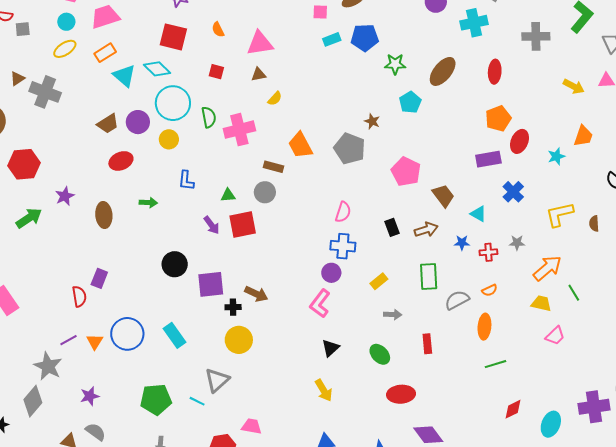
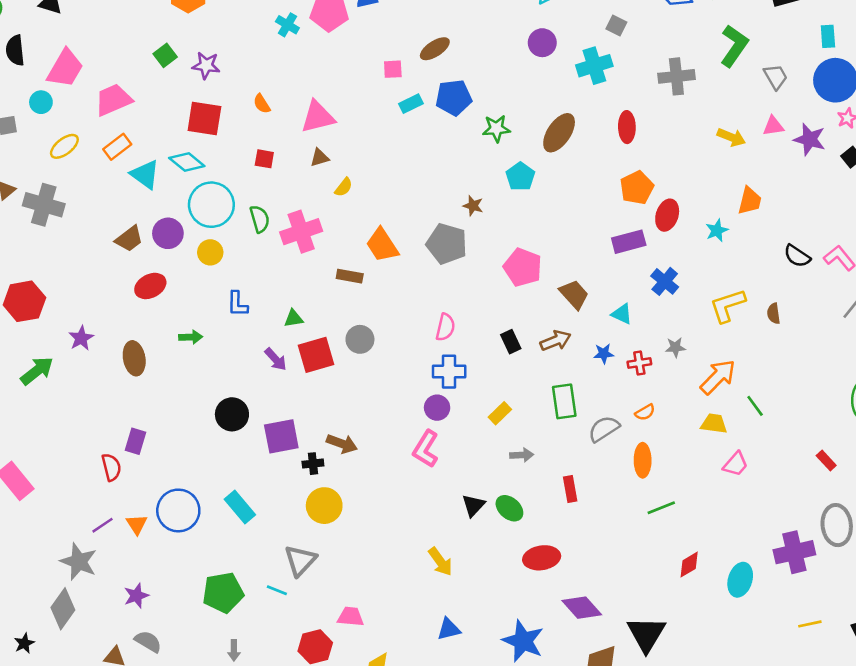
cyan circle: (66, 22) -> (41, 102), moved
gray circle: (265, 192) -> (360, 339), moved
black triangle: (330, 348) -> (473, 505), moved

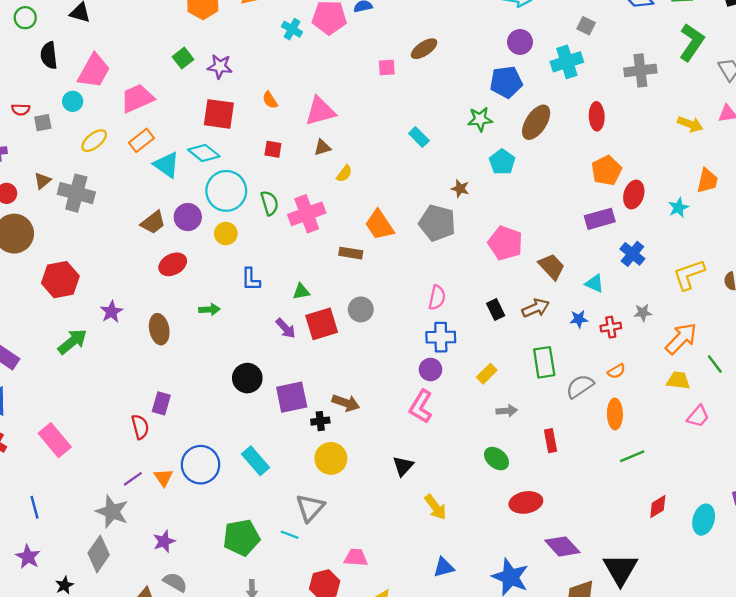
blue pentagon: (454, 98) -> (506, 82), moved
cyan rectangle: (411, 104) -> (419, 137), moved, turned 72
black triangle: (473, 505) -> (403, 466), moved

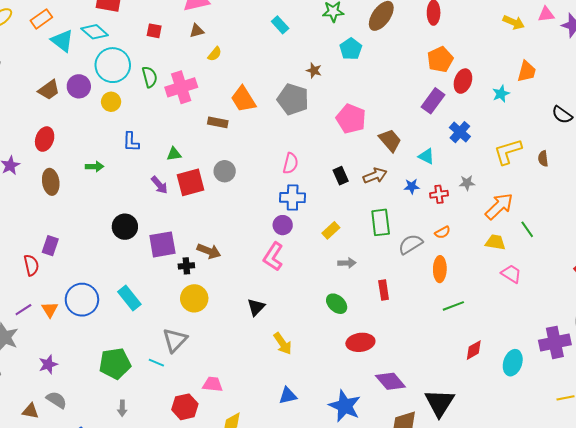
purple rectangle: (600, 219) -> (433, 101), turned -40
red ellipse: (173, 264) -> (45, 139), moved, turned -45
pink trapezoid: (698, 416) -> (511, 274), turned -100

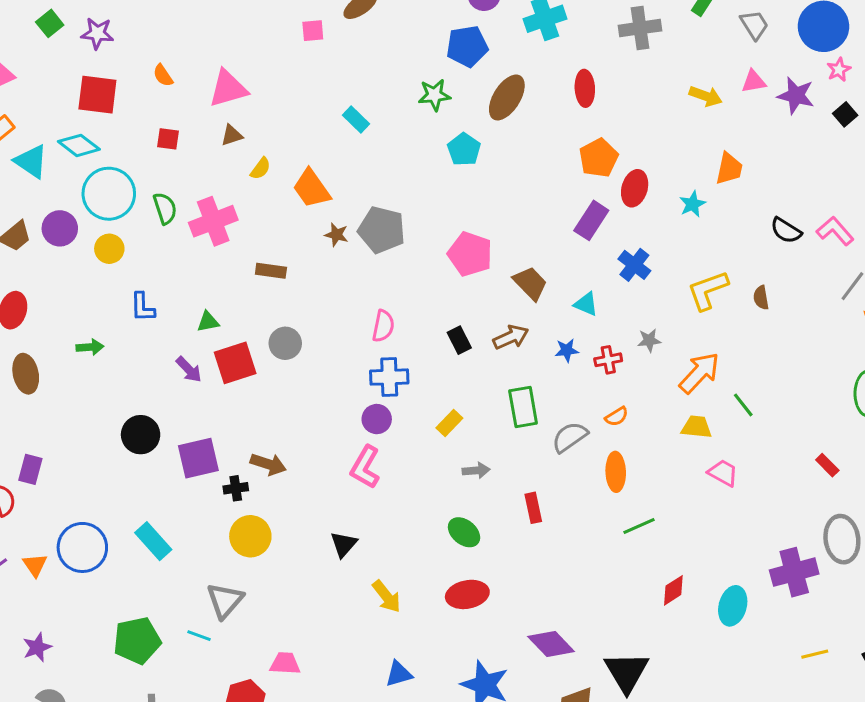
brown star: (314, 70) -> (337, 235), moved
orange trapezoid: (243, 99) -> (312, 189), moved
red ellipse: (360, 342) -> (467, 594), moved

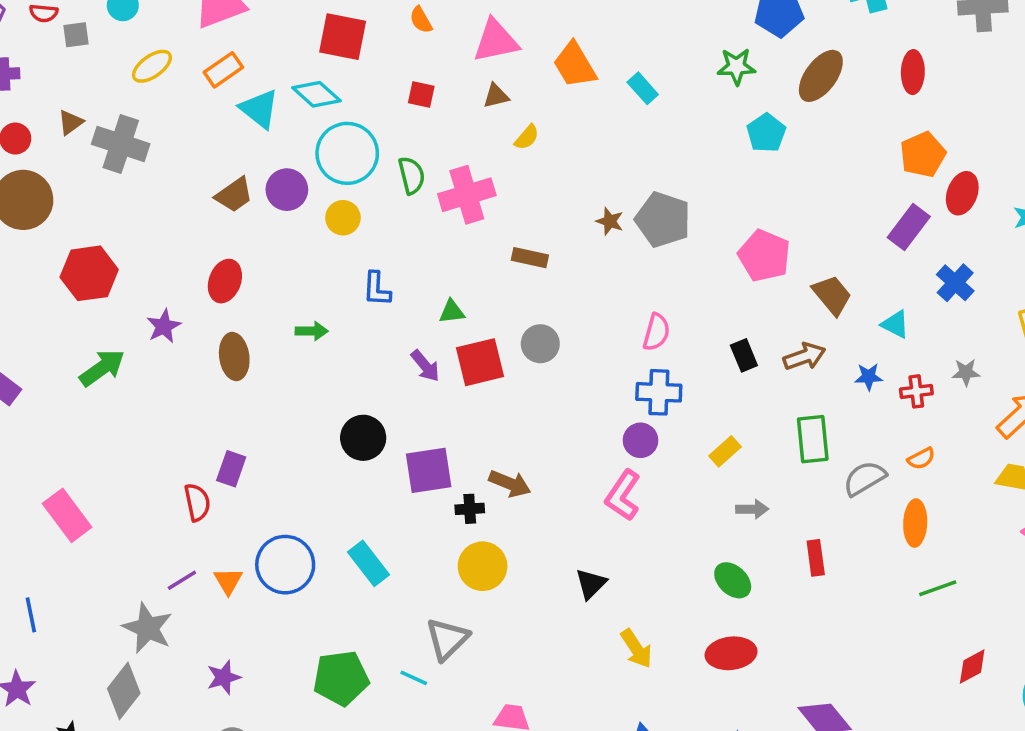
orange trapezoid: (312, 189) -> (575, 65), moved

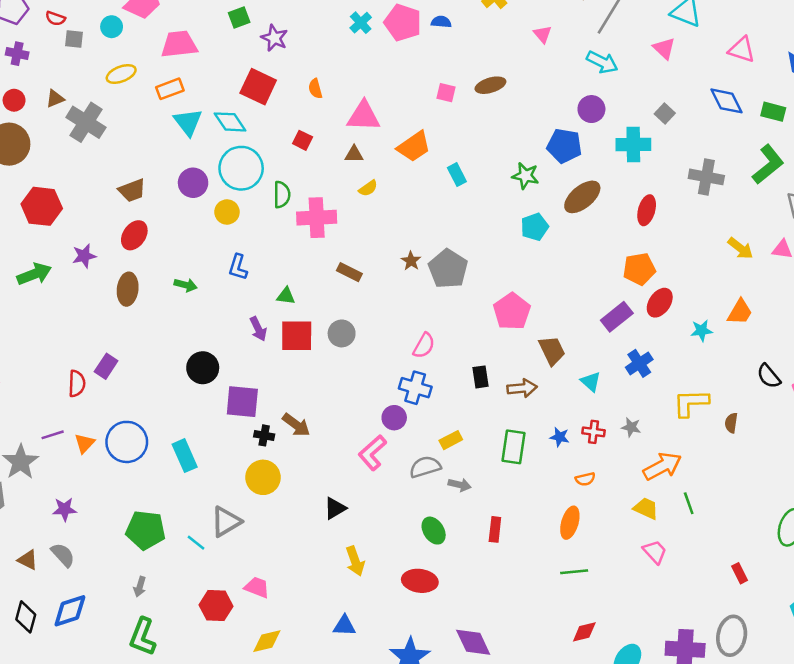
orange trapezoid: (575, 65) -> (414, 147), turned -108
brown trapezoid: (234, 195) -> (132, 190), moved
blue star: (869, 377) -> (560, 437), moved
gray semicircle: (865, 478) -> (425, 467), moved

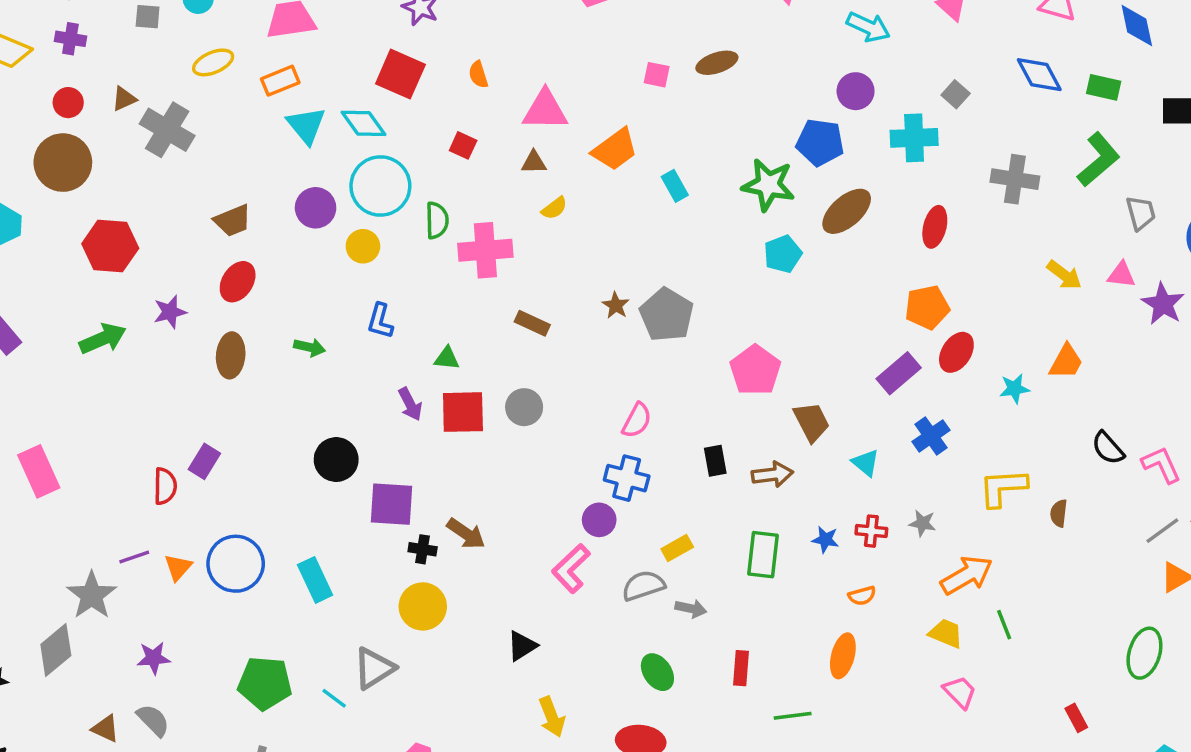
green star: (525, 176) -> (768, 185), size x1.4
green line: (574, 572) -> (793, 716), moved

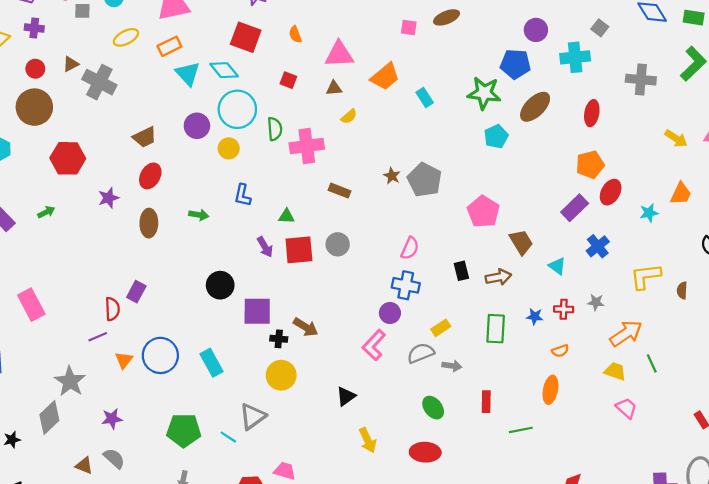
green arrow: (103, 339) -> (46, 212), moved, size x0.6
purple line: (134, 557) -> (98, 337), moved

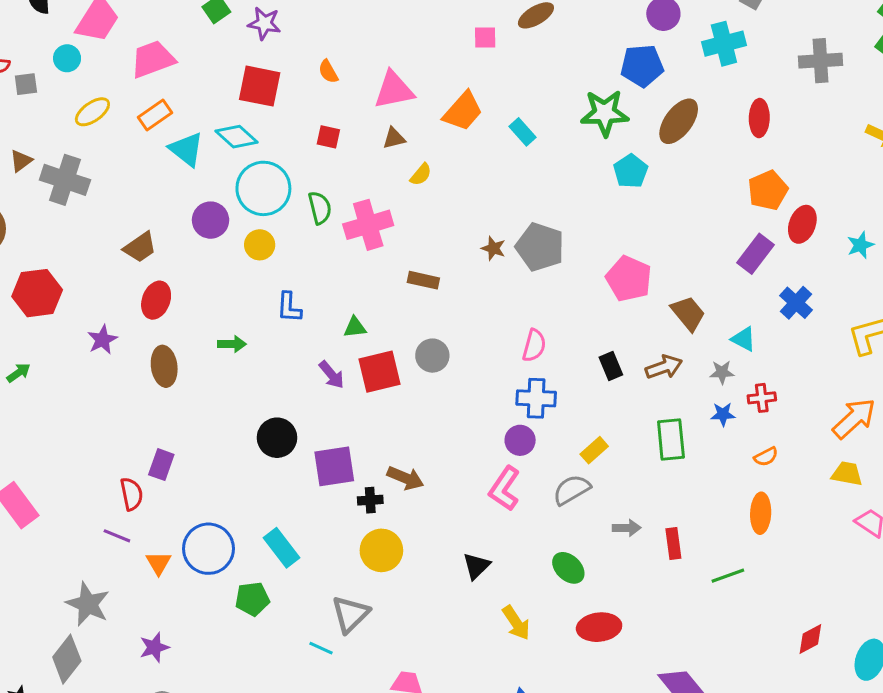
gray star: (596, 302) -> (722, 372), moved
purple line: (98, 337) -> (117, 536), turned 54
gray arrow: (452, 366) -> (627, 528), moved
green ellipse: (433, 408) -> (568, 568), moved
green pentagon: (184, 430) -> (252, 599), moved, size x0.7

